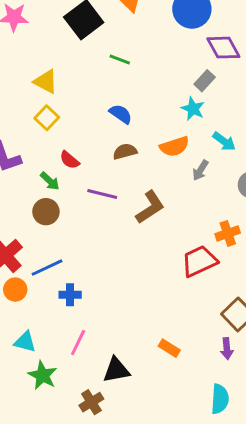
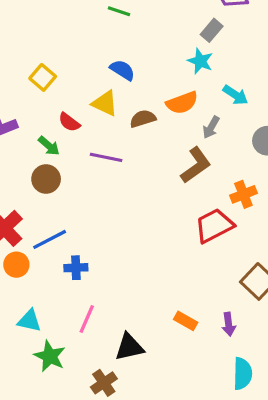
yellow triangle: (46, 81) -> (105, 103), moved
brown semicircle: (125, 152) -> (143, 119), moved
brown L-shape: (150, 207) -> (196, 165), moved
purple arrow: (227, 349) -> (229, 324), moved

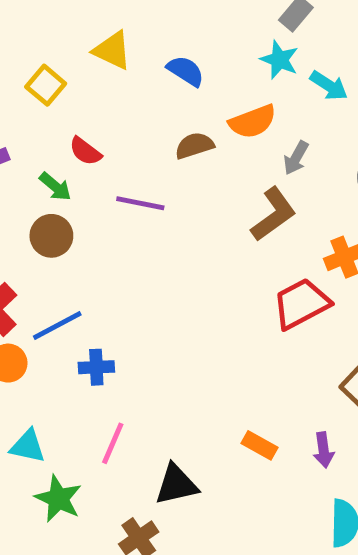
blue semicircle: (122, 70) -> (186, 71), moved
cyan arrow: (235, 95) -> (329, 86), moved
yellow triangle: (105, 103) -> (112, 50), moved

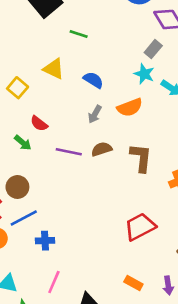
brown semicircle: (194, 146) -> (102, 149), moved
gray arrow: (296, 158) -> (95, 114), moved
brown L-shape: (273, 214) -> (141, 158), turned -48
brown circle: (51, 236) -> (17, 187), moved
red trapezoid: (301, 304) -> (140, 227), moved

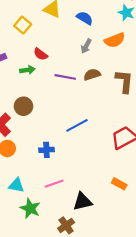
green arrow: (23, 143) -> (27, 70), turned -48
blue line: (24, 218) -> (77, 125), moved
pink line: (54, 282) -> (54, 184), turned 48

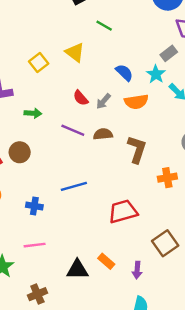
blue semicircle: (85, 18) -> (124, 73), moved
red semicircle: (41, 54) -> (81, 98), moved
black triangle: (82, 202) -> (77, 270), moved

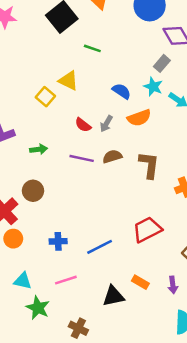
yellow square: (39, 63) -> (45, 97), moved
blue line: (74, 186) -> (100, 247), moved
brown cross: (37, 294) -> (78, 328), turned -30

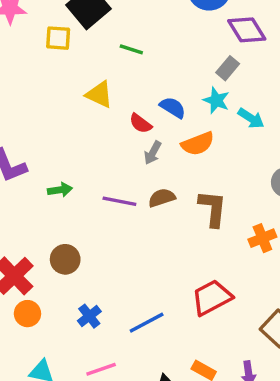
yellow square: (45, 97) -> (58, 38), moved, turned -36
red semicircle: (83, 125) -> (141, 123), moved
brown circle: (33, 191) -> (65, 259), moved
blue cross: (58, 241) -> (89, 316), turned -35

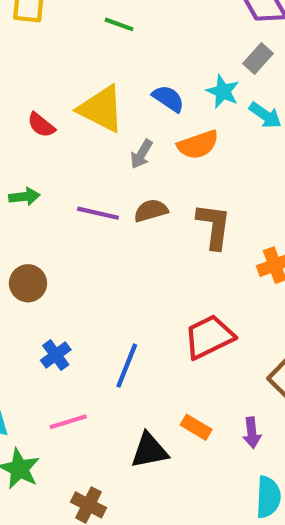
gray rectangle: (228, 68) -> (258, 59), moved
yellow triangle: (99, 94) -> (101, 109), moved, size x1.4
red semicircle: (141, 123) -> (41, 125), moved
blue line: (147, 323) -> (127, 366), turned -42

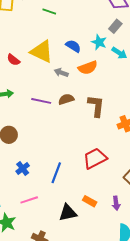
gray arrow: (141, 154) -> (61, 73), turned 80

